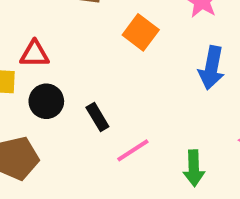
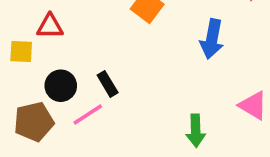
black circle: (46, 101) -> (61, 86), moved
pink line: (133, 150) -> (88, 114), moved

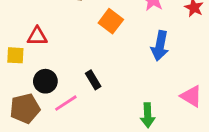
black rectangle: (108, 84) -> (93, 80), moved

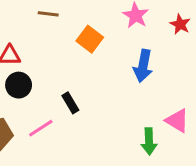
black circle: (45, 81) -> (19, 85), moved
green arrow: (148, 115) -> (149, 141), moved

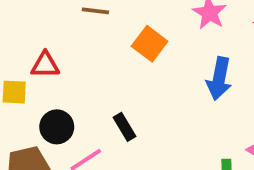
black circle: (19, 85) -> (57, 127), moved

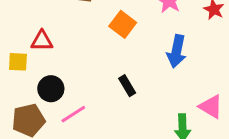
black rectangle: (124, 127) -> (127, 86), moved

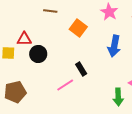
black circle: (51, 89) -> (38, 54), moved
pink line: (73, 114) -> (65, 85), moved

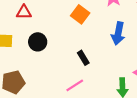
red triangle: (24, 39) -> (24, 12), moved
pink line: (65, 85) -> (75, 85), moved

